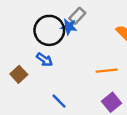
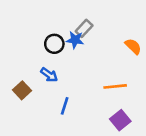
black circle: (49, 30) -> (54, 44), size x0.6
blue line: (59, 101) -> (65, 106), moved, turned 63

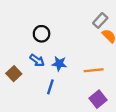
gray rectangle: (84, 28) -> (100, 20), moved
blue star: (75, 40) -> (59, 64), moved

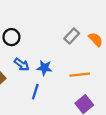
gray rectangle: (100, 20) -> (72, 36), moved
black circle: (42, 34) -> (11, 37), moved

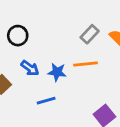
orange line: (80, 75) -> (85, 64), moved
blue line: (35, 92) -> (46, 101), turned 56

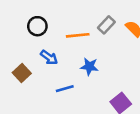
orange line: (85, 64) -> (78, 35), moved
blue star: (57, 72) -> (89, 67), moved

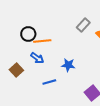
gray rectangle: (106, 25) -> (83, 25), moved
orange line: (78, 35) -> (42, 41), moved

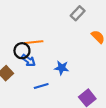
gray rectangle: (83, 25) -> (78, 13), moved
black circle: (28, 34) -> (22, 51), moved

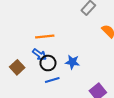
black circle: (22, 51) -> (48, 63), moved

